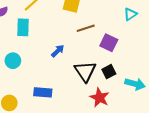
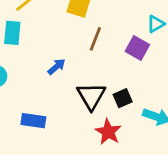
brown line: (86, 28) -> (95, 39), turned -54
purple square: (109, 43) -> (137, 48), moved

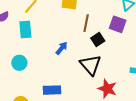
black square: (123, 98) -> (98, 40), moved

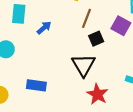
blue arrow: (62, 48) -> (44, 28), moved

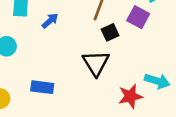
red star: (97, 94) -> (130, 96), moved, turned 30

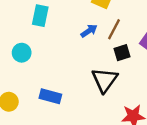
blue arrow: (50, 21) -> (89, 31), moved

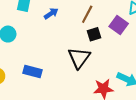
blue arrow: (89, 31) -> (51, 13), moved

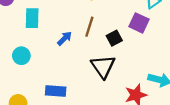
blue arrow: (51, 13) -> (64, 38), moved
brown line: (87, 14) -> (89, 27), moved

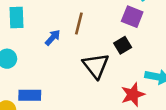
black square: (114, 38) -> (123, 45), moved
blue rectangle: (56, 91) -> (30, 95), moved

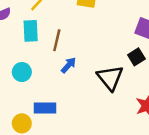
brown line: (79, 23) -> (57, 40), moved
blue arrow: (53, 38) -> (69, 65), moved

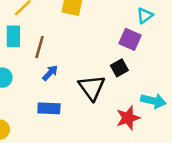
blue rectangle: (45, 108) -> (49, 108), moved

